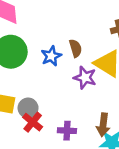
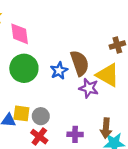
brown semicircle: (76, 48) -> (80, 63), size x1.6
red cross: (33, 122) -> (39, 137), moved

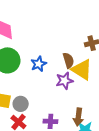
brown semicircle: (80, 63) -> (68, 60), moved, size x0.7
purple star: (89, 88) -> (64, 81), turned -30

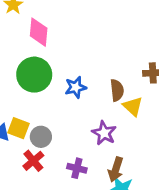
yellow triangle: (82, 70) -> (133, 106), size x0.7
purple star: (64, 81) -> (104, 133), moved, turned 30

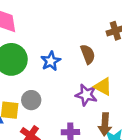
yellow triangle: (133, 106) -> (103, 87), moved
gray circle: (41, 137) -> (31, 100), moved

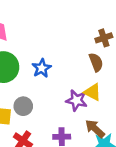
brown semicircle: (88, 54) -> (96, 62), moved
brown arrow: (105, 124) -> (95, 129), turned 130

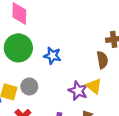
blue star: (42, 68) -> (52, 56), turned 30

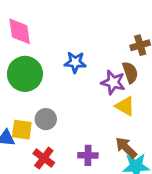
blue star: (52, 56) -> (75, 62), moved
purple star: (78, 91) -> (113, 82), moved

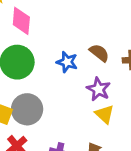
brown semicircle: (130, 72) -> (99, 53), moved, turned -45
gray circle: (46, 119) -> (27, 109), size x1.5

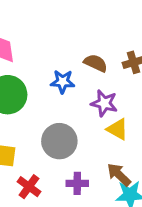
gray circle: (27, 109) -> (59, 141), moved

